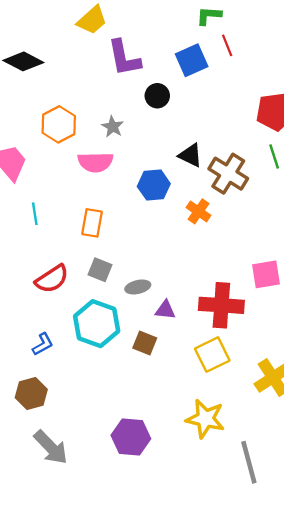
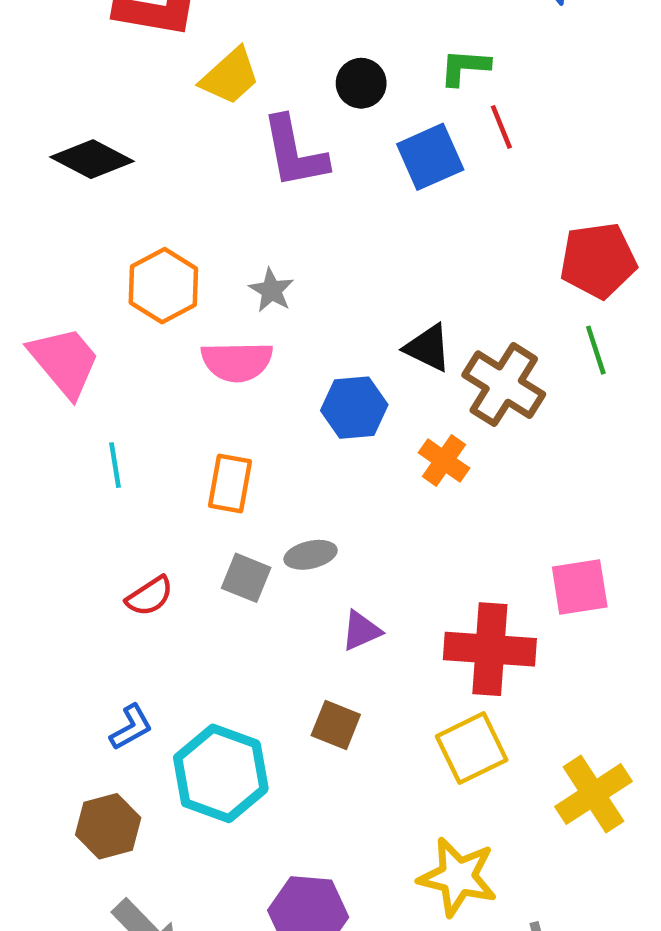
black circle: (157, 96) -> (361, 83), moved
red semicircle: (52, 279) -> (150, 596), size x0.7
gray ellipse: (138, 287) -> (311, 555), moved
purple triangle: (165, 310) -> (361, 631), moved, turned -30
cyan hexagon: (97, 324) -> (221, 773), moved

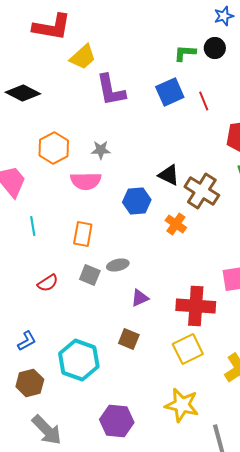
black circle: (361, 83) -> (215, 48), moved
red line: (501, 127) -> (204, 101), moved
gray star: (271, 290) -> (101, 150), turned -30
blue L-shape: (131, 727) -> (27, 341), moved

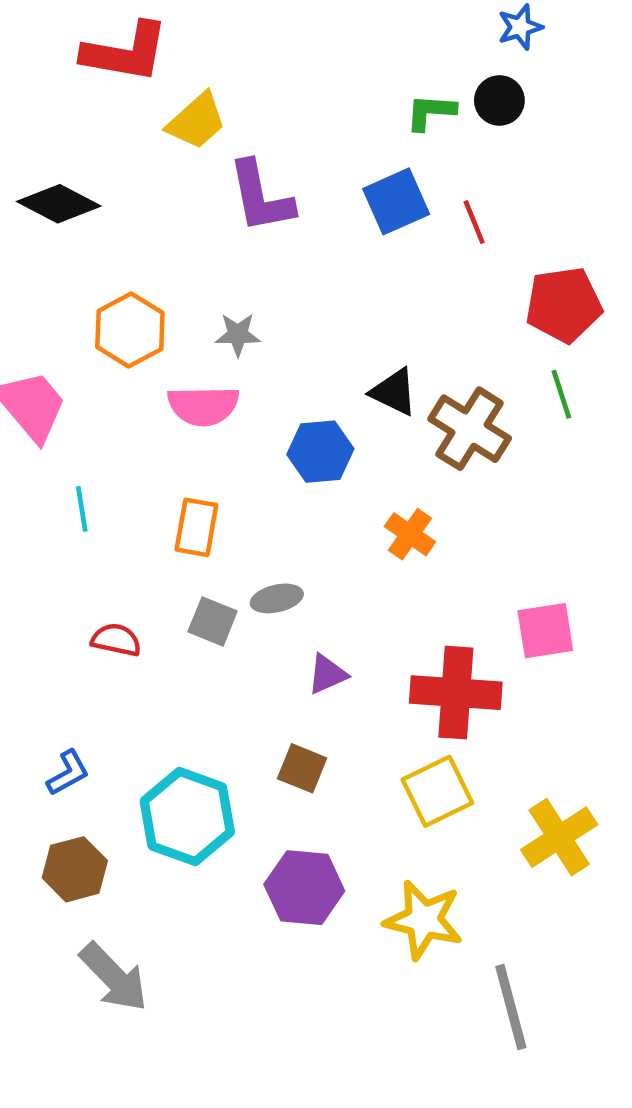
orange cross: (176, 224) -> (410, 534), moved
red semicircle: (48, 283) -> (116, 640), turned -135
purple hexagon: (117, 421) -> (304, 888), moved

